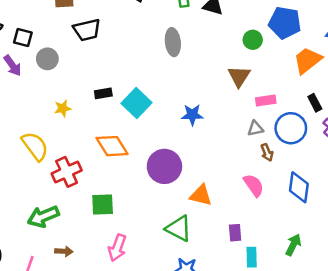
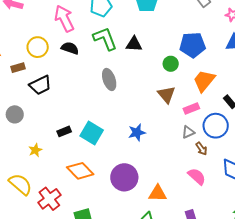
orange trapezoid: (308, 60) -> (204, 81), moved

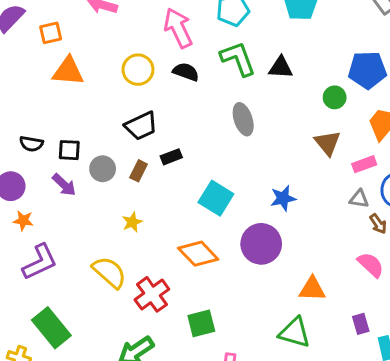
brown rectangle: (18, 68) -> (139, 171), moved, turned -48
black rectangle: (64, 131) -> (171, 157), moved
gray triangle: (188, 132) -> (359, 199), turned 32
purple circle: (124, 177) -> (261, 244), moved

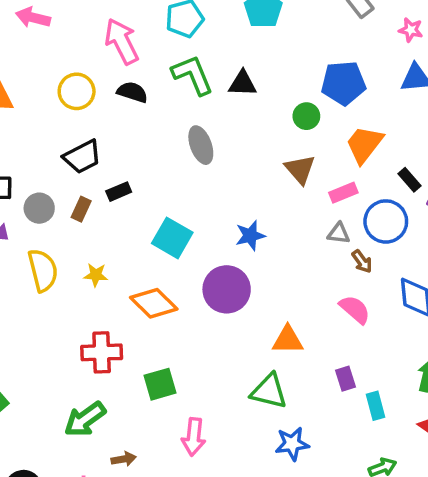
yellow star: (132, 222) -> (96, 275), moved, turned 30
yellow semicircle: (109, 272) -> (43, 270), moved, turned 36
red cross: (152, 294) -> (102, 352), turned 36

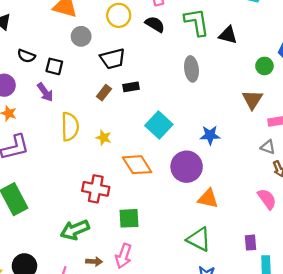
gray circle: (39, 208) -> (81, 36), moved
orange triangle: (288, 340) -> (208, 199), moved
pink arrow: (194, 437) -> (123, 256), moved

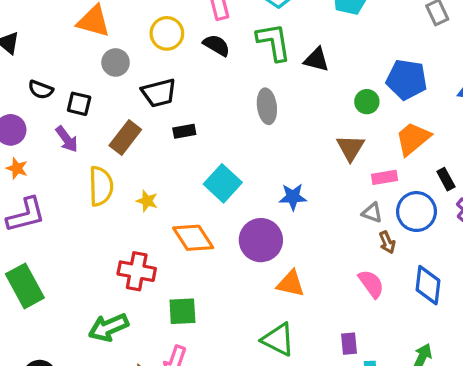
brown rectangle: (104, 93) -> (125, 138), moved, size x1.5

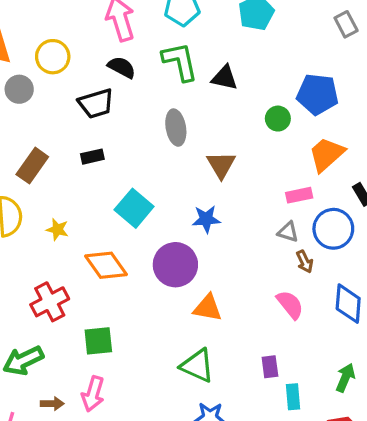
yellow circle: (167, 33) -> (53, 57), moved
black trapezoid: (159, 93) -> (96, 103), moved
brown triangle: (351, 148) -> (221, 165), moved
red cross: (137, 271) -> (50, 302), turned -36

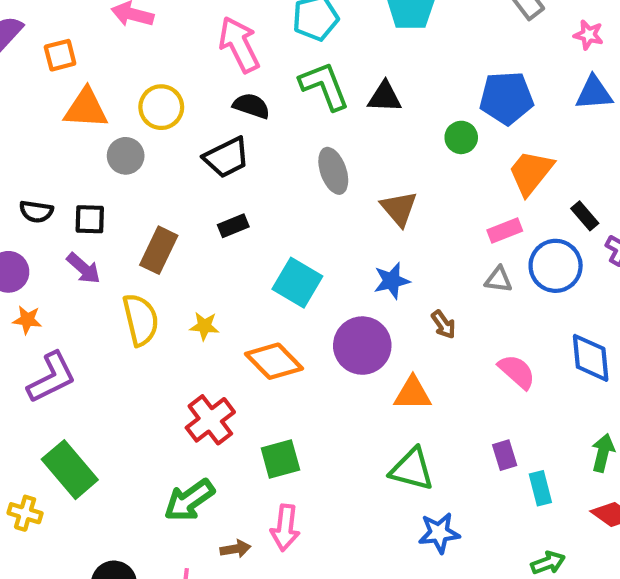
brown arrow: (305, 262) -> (444, 324), moved

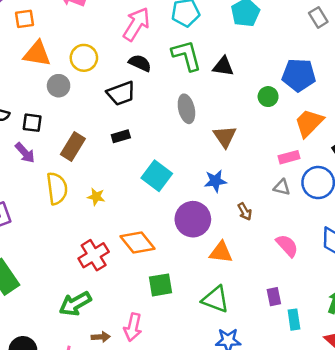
pink arrow: (239, 45) -> (136, 24), turned 52
orange diamond: (274, 361) -> (137, 243), moved
green square: (280, 459) -> (161, 285), moved

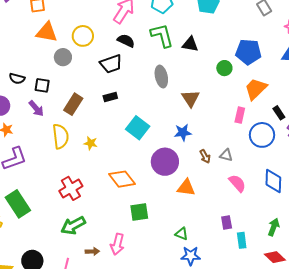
pink rectangle: (289, 157) -> (240, 115), turned -63
gray triangle: (282, 187) -> (226, 155), moved
red cross: (94, 255) -> (71, 188), moved
green triangle: (215, 299) -> (181, 234), moved, size x0.6

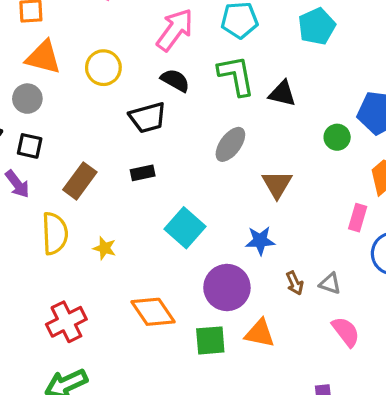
gray circle: (63, 57) -> (27, 99), moved
gray ellipse: (161, 77) -> (230, 144), turned 45
green square: (139, 212) -> (210, 340), moved

